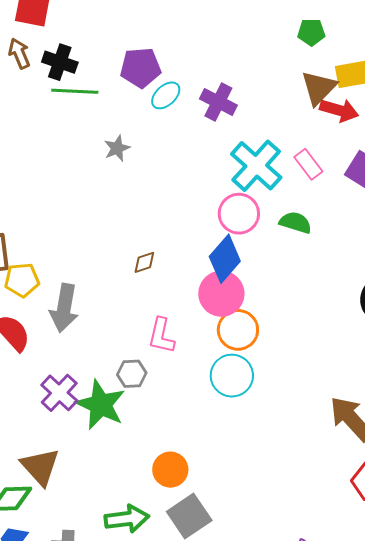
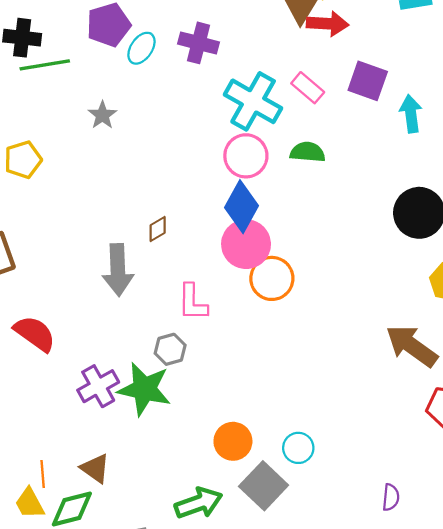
yellow pentagon: (22, 280) -> (23, 160), moved
gray arrow: (64, 308) -> (118, 270), moved
cyan circle: (232, 376) -> (298, 448), moved, size x0.7
purple cross: (59, 393) -> (98, 386), turned 30
brown triangle: (40, 467) -> (95, 468), size x0.7

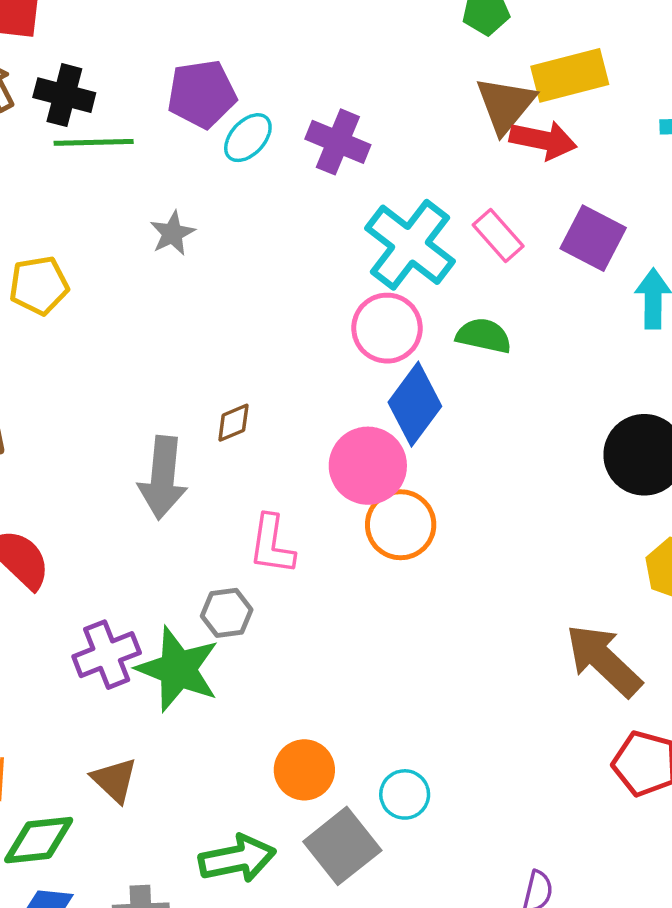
blue diamond: (242, 207) -> (415, 404), moved
brown triangle: (95, 468) -> (114, 780), moved

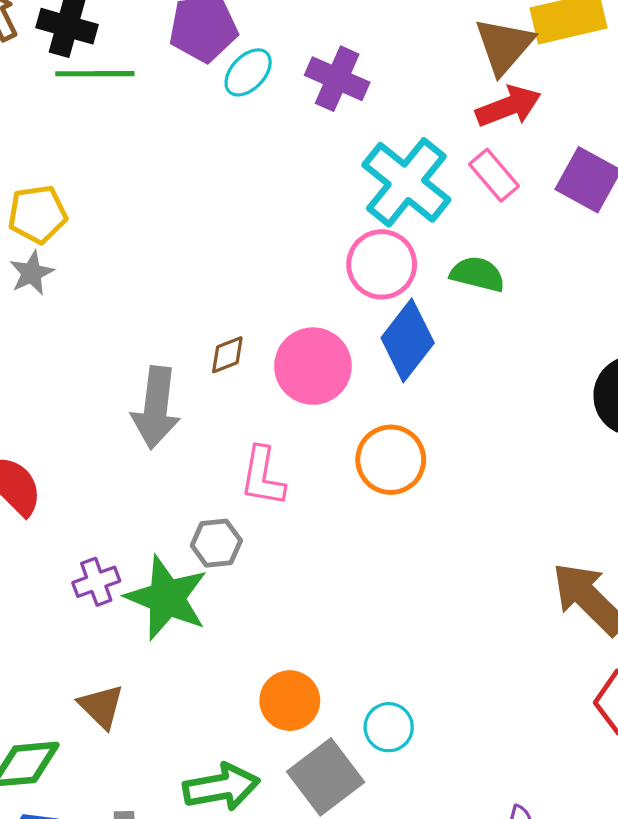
red arrow: (543, 140) -> (508, 106), moved, turned -34
gray star: (172, 233) -> (32, 273), moved
pink circle: (368, 466) -> (313, 366), moved
purple cross: (107, 655) -> (96, 582), size x0.7

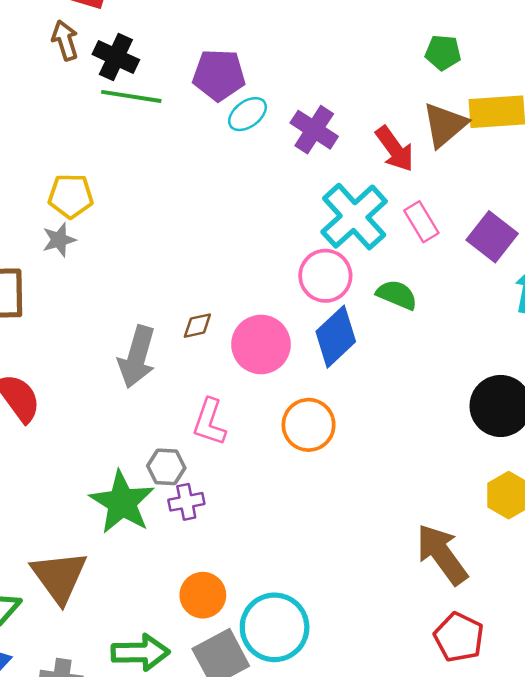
red arrow: (508, 106) -> (395, 149), moved, turned 66
purple cross: (96, 582) -> (186, 502), moved
brown triangle: (101, 706) -> (59, 577), size x1.6
cyan circle: (389, 727) -> (275, 627), size x1.8

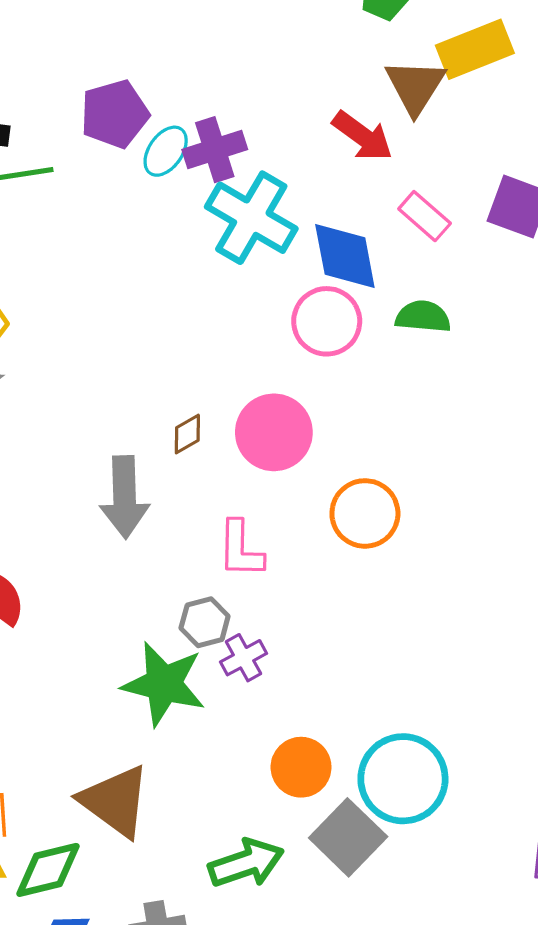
purple cross: (314, 130) -> (215, 150), moved, turned -33
cyan cross: (354, 217) -> (251, 218), moved
blue diamond: (336, 337) -> (345, 256), moved, turned -40

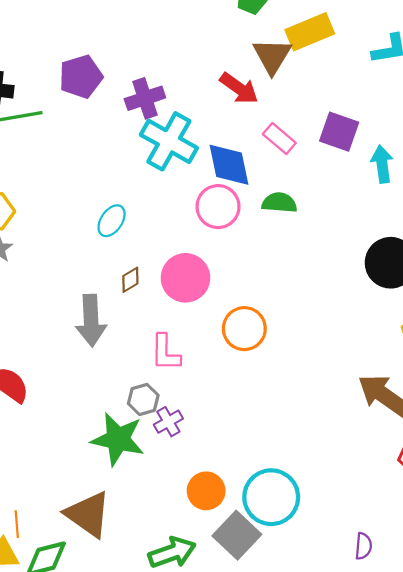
cyan ellipse: (166, 151) -> (112, 221), moved

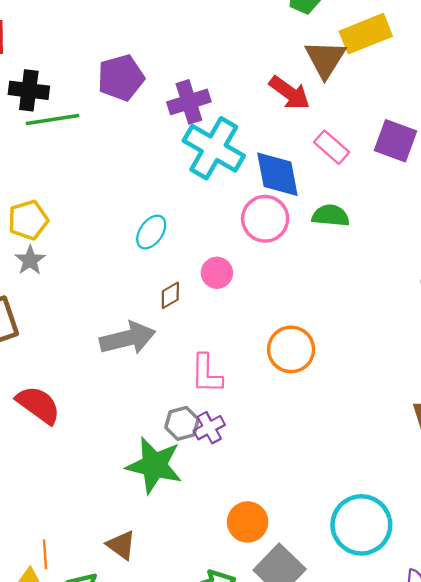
pink circle: (185, 278) -> (217, 273), moved, size x0.6
gray arrow: (91, 321) -> (128, 338), turned -102
purple cross: (168, 422) -> (209, 428), moved
cyan circle: (271, 497) -> (361, 525), moved
brown triangle: (88, 514) -> (121, 545), size x0.6

